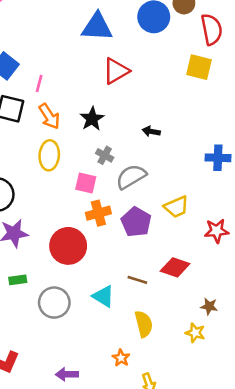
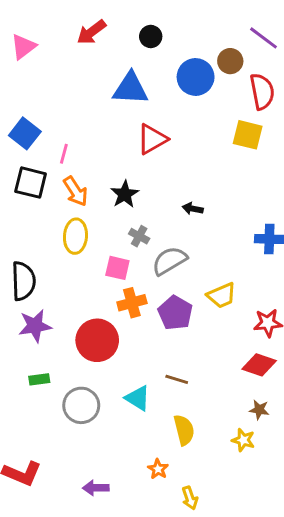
red diamond: (175, 267) -> (259, 365), moved

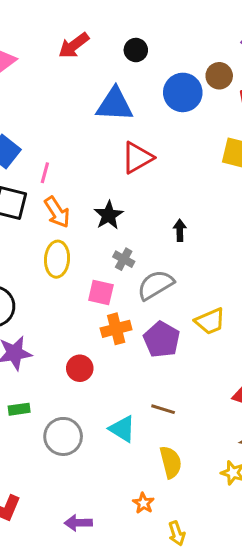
black arrow: (193, 209) -> (180, 230), turned 78
red circle: (97, 340) -> (80, 368), size x0.6

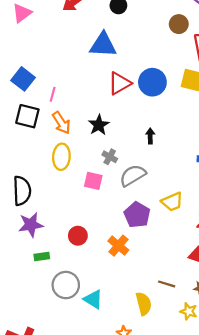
blue circle: (183, 92) -> (152, 82), moved
orange cross: (116, 329) -> (118, 246), moved, turned -35
green rectangle: (19, 409) -> (42, 257), moved
brown line: (163, 409) -> (167, 284), moved
cyan triangle: (122, 429) -> (93, 299), moved

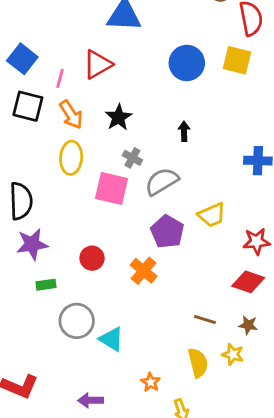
red triangle: (120, 83) -> (98, 64), moved
pink square: (93, 181) -> (112, 188), size x1.4
yellow semicircle: (144, 304) -> (198, 363), moved

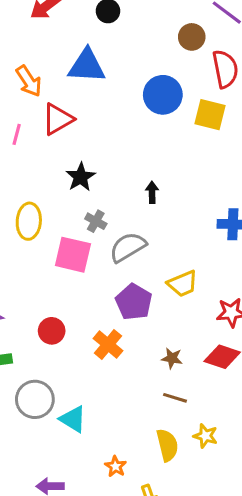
blue circle: (187, 63) -> (163, 95), moved
orange arrow: (71, 115) -> (29, 81), moved
brown star: (248, 325) -> (172, 358), moved

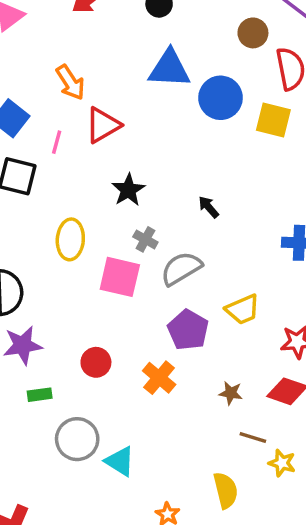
blue triangle: (87, 66) -> (169, 69), moved
black arrow: (152, 192) -> (209, 207), turned -40
brown line: (175, 398) -> (253, 437), moved
yellow star: (205, 436) -> (282, 463), moved

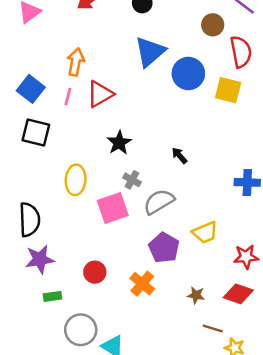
blue triangle: (169, 69) -> (150, 52), turned -44
orange arrow: (70, 82) -> (76, 62), turned -136
pink line: (57, 142) -> (68, 97), moved
pink square: (120, 277) -> (113, 208), turned -32

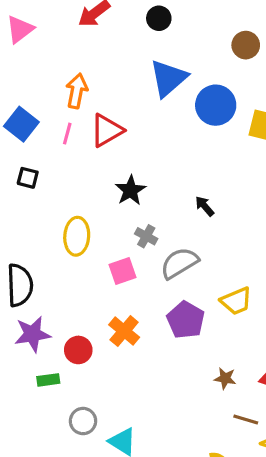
black square: (36, 132) -> (28, 178), size x0.6
pink square: (113, 208) -> (122, 271), size x0.7
red circle: (95, 272) -> (78, 350), moved
orange cross: (142, 284) -> (124, 331), moved
gray circle: (81, 330) -> (83, 421), size x0.7

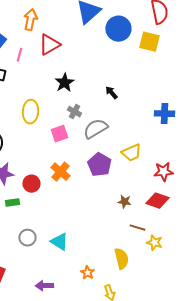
pink line: (67, 134) -> (19, 55), moved
gray circle: (83, 421) -> (27, 238), moved

